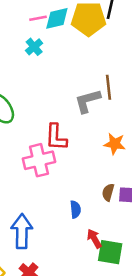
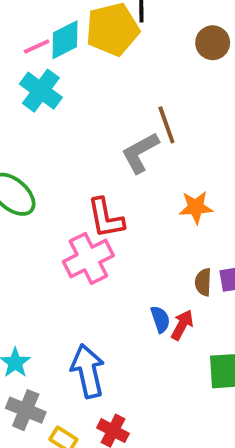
cyan cross: (34, 47) -> (41, 91), size x1.5
red arrow: (94, 239) -> (182, 325), moved, turned 72

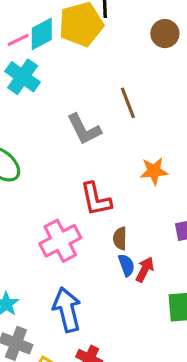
gray L-shape: (140, 153) -> (84, 129), moved, turned -87
red L-shape: (106, 218) -> (96, 199), moved
pink cross: (88, 259) -> (60, 241), moved
brown semicircle: (203, 282) -> (120, 238), moved

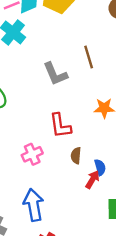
pink cross: (60, 241) -> (32, 154), size x0.7
blue semicircle: (126, 265) -> (100, 167), moved

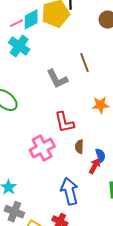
pink cross: (32, 154) -> (42, 148), size x1.4
blue arrow: (34, 205) -> (69, 191), moved

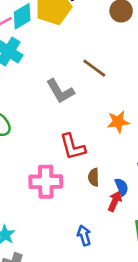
brown line: (85, 63) -> (94, 68), turned -30
pink cross: (42, 148) -> (46, 182), turned 30
blue arrow: (69, 191) -> (84, 235), size x0.6

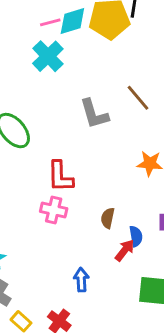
red L-shape: (73, 147) -> (60, 177), moved
pink cross: (46, 182) -> (54, 210), size x0.7

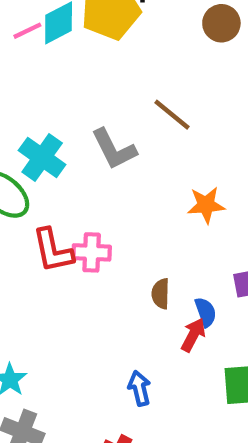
cyan cross: (48, 56) -> (42, 157), moved
red L-shape: (60, 177) -> (53, 250), moved
pink cross: (54, 210) -> (92, 252), moved

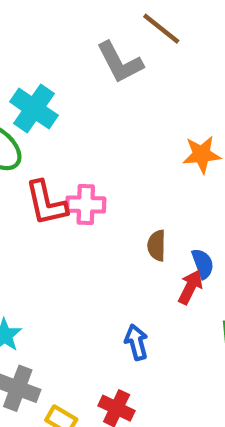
brown line: (172, 115) -> (161, 29), moved
gray L-shape: (114, 149) -> (120, 62), moved

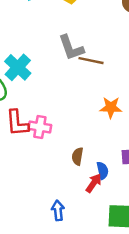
brown line: (161, 29) -> (91, 61), moved, turned -35

